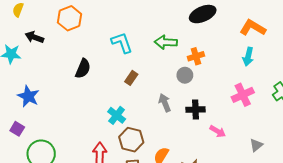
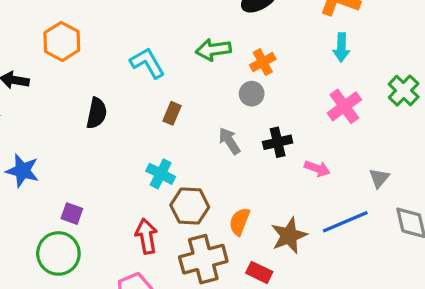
purple square: (17, 129) -> (72, 214), moved

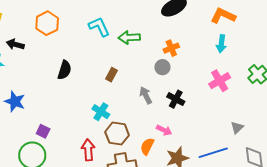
green arrow: (213, 50) -> (129, 37), moved
cyan L-shape: (147, 63) -> (99, 27), moved
black cross: (278, 142) -> (176, 99), turned 36
pink arrow: (317, 169) -> (164, 130), moved

